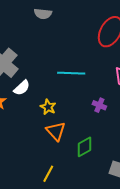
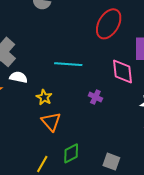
white semicircle: (22, 88) -> (18, 77), turned -126
green diamond: (85, 147) -> (71, 153), moved

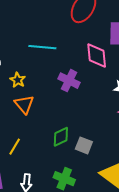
purple cross: (95, 97) -> (69, 81), size x1.5
green diamond: (71, 153) -> (61, 137), moved

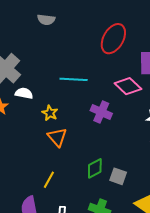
pink diamond: (97, 56) -> (128, 86), turned -40

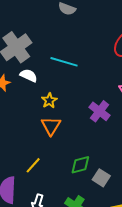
cyan line: (74, 79) -> (64, 62), moved

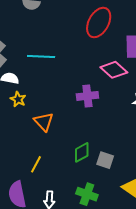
yellow star: (49, 101) -> (18, 99), moved
purple cross: (100, 111) -> (87, 96), turned -30

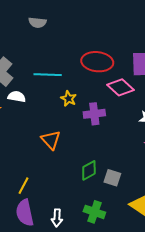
red ellipse: (99, 23) -> (97, 62), moved, turned 68
yellow star: (18, 99) -> (69, 99), moved
yellow line: (36, 164) -> (24, 186), moved

